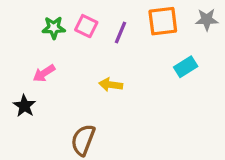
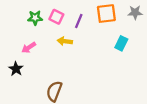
cyan rectangle: (186, 67) -> (121, 43), turned -32
yellow arrow: (111, 85) -> (65, 41), moved

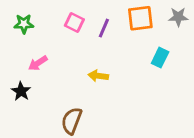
green star: (35, 18) -> (24, 24), moved
yellow arrow: (65, 41) -> (98, 76), moved

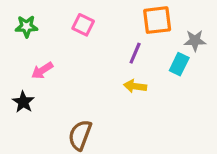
gray star: (178, 17) -> (195, 41), moved
purple line: (104, 28) -> (135, 53), moved
yellow arrow: (98, 76) -> (135, 86), moved

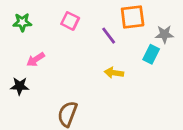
purple line: (135, 53) -> (109, 36), moved, turned -60
black star: (23, 102) -> (20, 86), turned -30

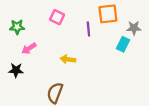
green star: (22, 22) -> (17, 27), moved
purple line: (109, 36) -> (88, 29), turned 32
yellow arrow: (114, 73) -> (68, 59), moved

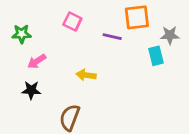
purple line: (88, 29) -> (112, 37), turned -72
cyan rectangle: (123, 44) -> (156, 56), turned -40
black star: (16, 70) -> (31, 90), moved

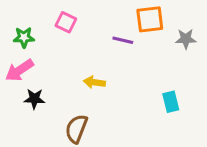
pink square: (72, 22) -> (66, 22), moved
cyan rectangle: (156, 56) -> (171, 102), moved
pink arrow: (37, 61) -> (19, 70), moved, size x1.4

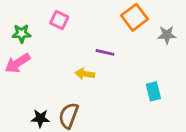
orange square: (150, 19) -> (135, 17), turned -30
purple line: (123, 40) -> (105, 52), moved
black star: (34, 99) -> (40, 118), moved

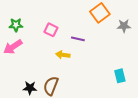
pink square: (59, 20) -> (51, 30), moved
cyan rectangle: (153, 91) -> (120, 76), moved

